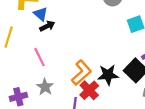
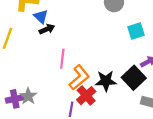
pink line: (39, 57) -> (62, 59), moved, turned 30
gray star: (45, 87) -> (28, 96), moved

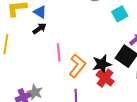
blue triangle: (41, 17) -> (40, 12), moved
red cross: (86, 96) -> (105, 78), moved

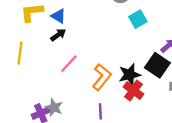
cyan square: (120, 14) -> (138, 19), moved
pink line: (59, 52) -> (69, 64), moved, turned 48

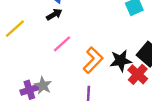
yellow line: (20, 53) -> (15, 29), turned 35
red cross: (133, 90) -> (138, 74), moved

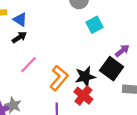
red cross: (138, 74) -> (83, 96), moved

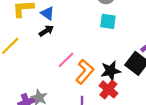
cyan square: (95, 25) -> (108, 21), moved, turned 35
pink line: (29, 65) -> (66, 60), moved

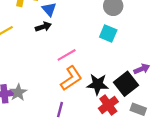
pink line: (66, 60) -> (67, 55), moved
red cross: (108, 89) -> (108, 105), moved

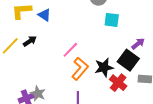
black arrow: (43, 27) -> (30, 41), moved
cyan square: (108, 34) -> (112, 20), moved

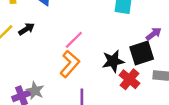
black square: (128, 60) -> (142, 53), turned 35
orange L-shape: (80, 69) -> (70, 64), moved

